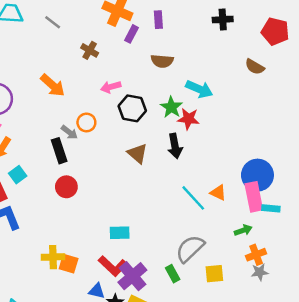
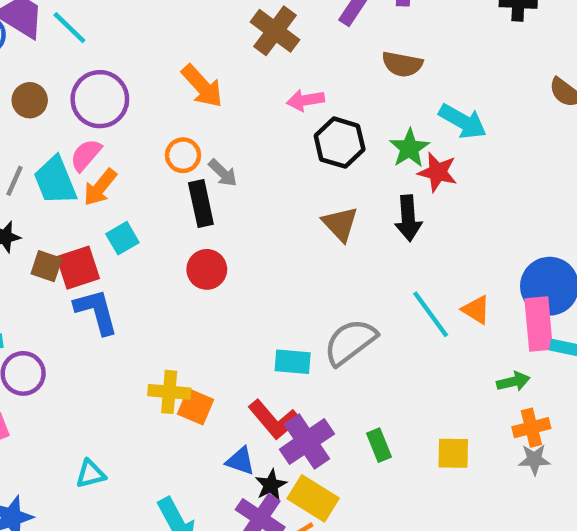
brown cross: (90, 50) -> (275, 31), size x1.5
orange circle: (86, 122) -> (183, 155), moved
gray semicircle: (190, 249) -> (350, 342), moved

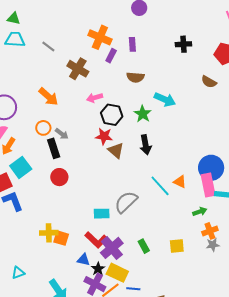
red star: (438, 172) -> (104, 136), moved
cyan square: (122, 238) -> (21, 167), size x1.5

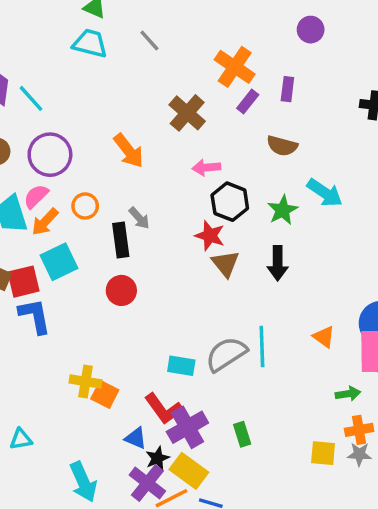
gray line: (48, 46) -> (149, 40), moved
orange circle: (43, 128) -> (85, 206), moved
cyan line: (160, 186) -> (262, 346), moved, turned 30
yellow square: (177, 246) -> (323, 453), moved

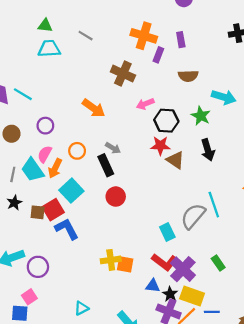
purple circle: (50, 155) -> (45, 126), size x0.6
cyan rectangle: (181, 366) -> (167, 232), turned 72

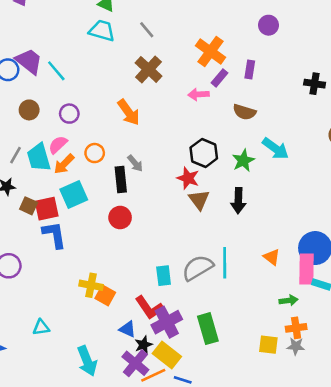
brown cross: (123, 74) -> (149, 69), moved
pink arrow: (145, 104) -> (199, 94), moved
green rectangle: (218, 263) -> (208, 329), size x1.6

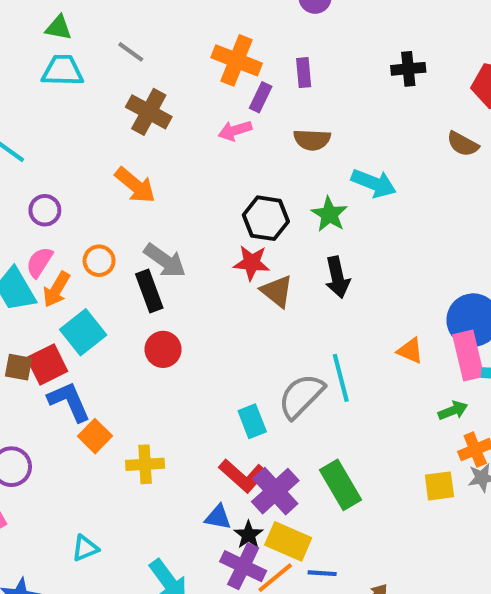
gray arrow: (135, 163) -> (165, 261), size x1.5
orange square: (105, 295) -> (95, 436), moved, turned 30

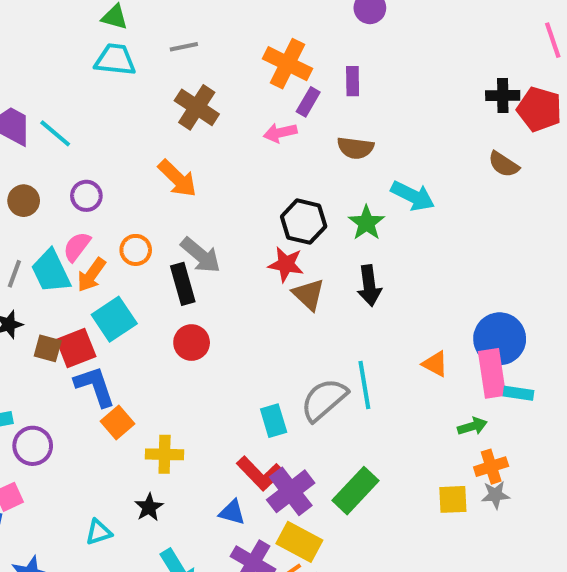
gray line: (131, 52) -> (184, 47), turned -52
black cross: (408, 69) -> (503, 95), moved
green rectangle: (341, 485) -> (356, 491), turned 69
black star: (248, 535) -> (149, 507), moved

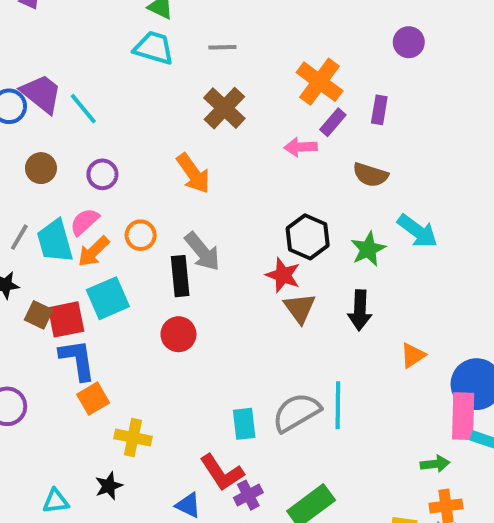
orange triangle: (435, 364) -> (413, 355), moved, turned 48
purple cross: (291, 491) -> (248, 495), size x0.6

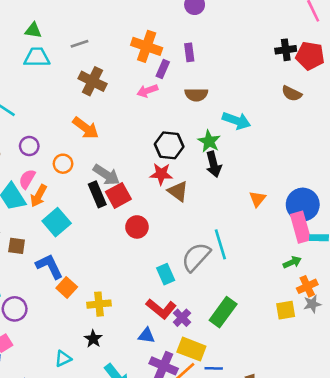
orange circle: (141, 235) -> (63, 164), moved
black arrow: (360, 310) -> (214, 164), moved
red square: (66, 319) -> (118, 195), moved
red circle: (178, 334) -> (137, 227), moved

